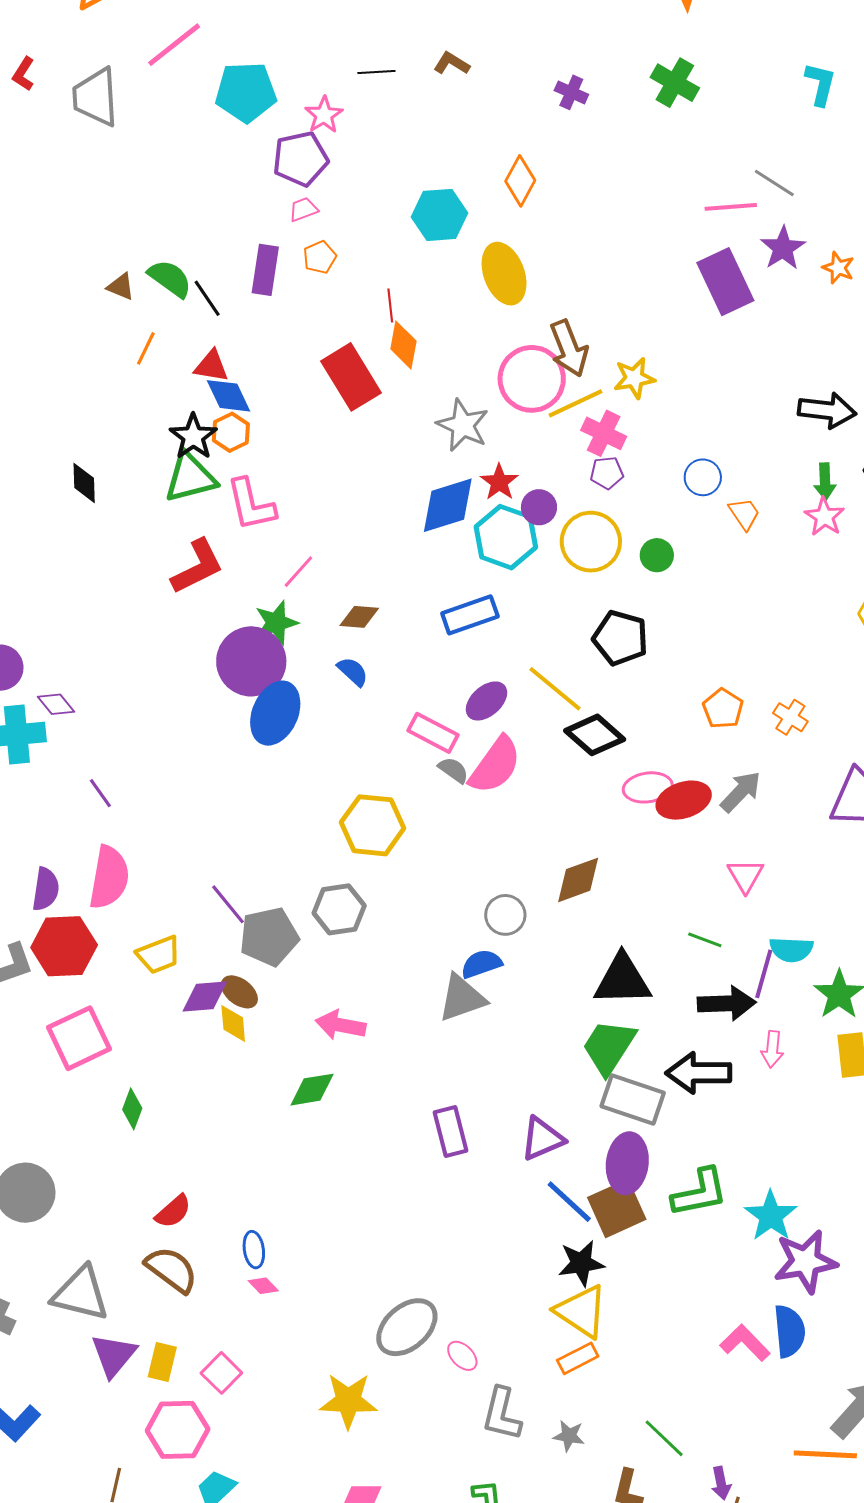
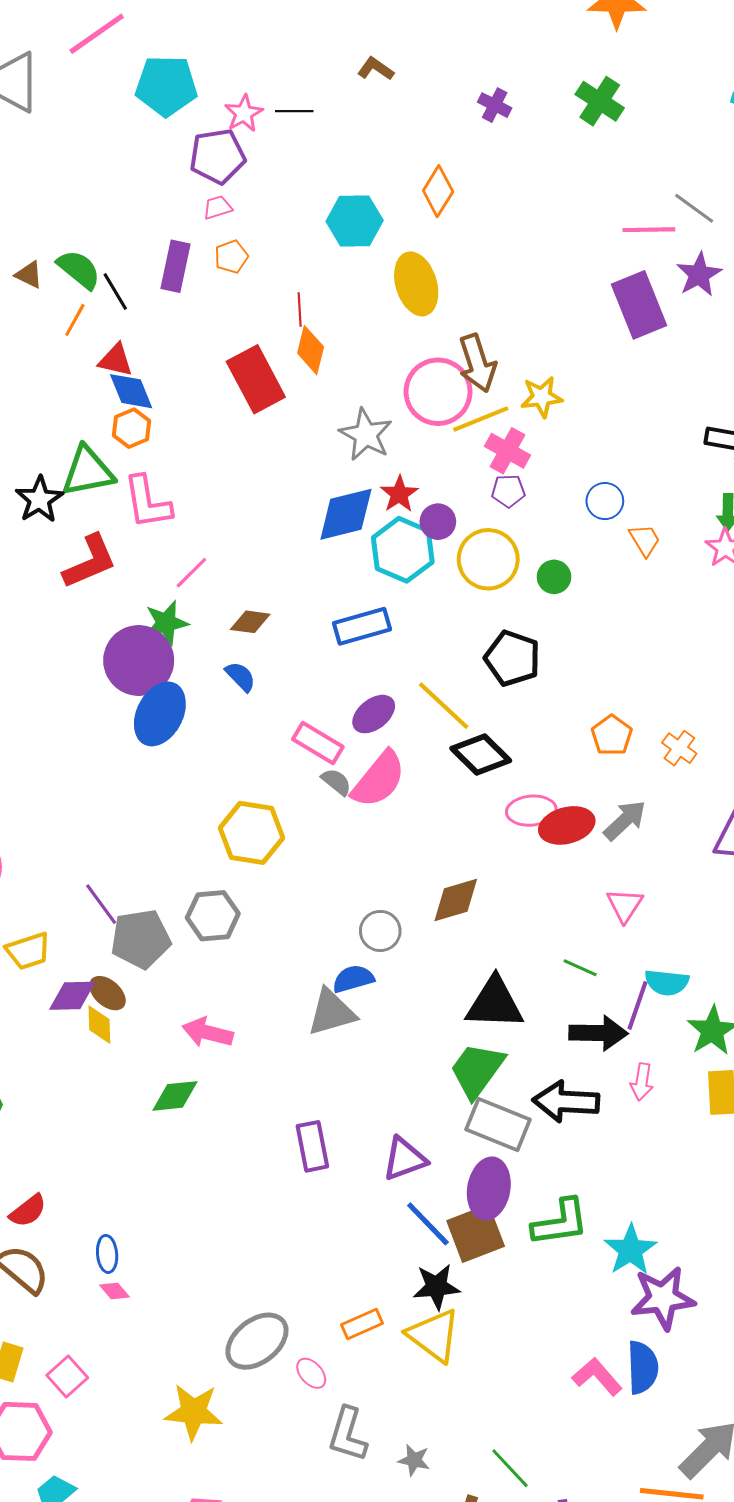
black line: (376, 72) -> (294, 111), moved
orange line: (146, 348) -> (75, 320), moved
black star: (193, 437) -> (39, 499), moved
orange rectangle: (578, 1358) -> (362, 1324), moved

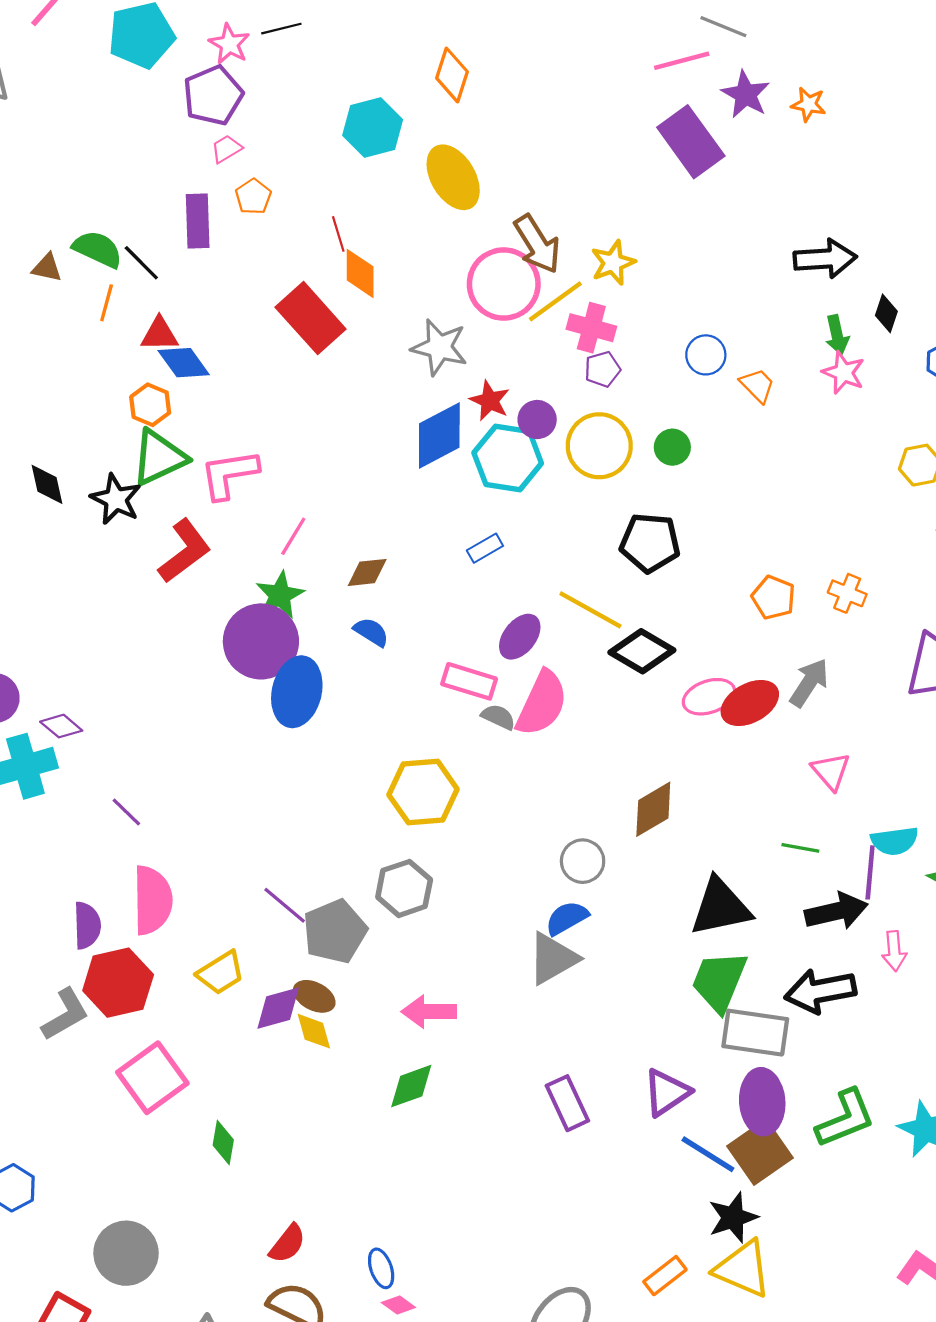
orange hexagon: (131, 428) -> (150, 405), moved
pink L-shape: (147, 502) -> (229, 474), turned 104
blue rectangle: (362, 626) -> (485, 548), size x0.6

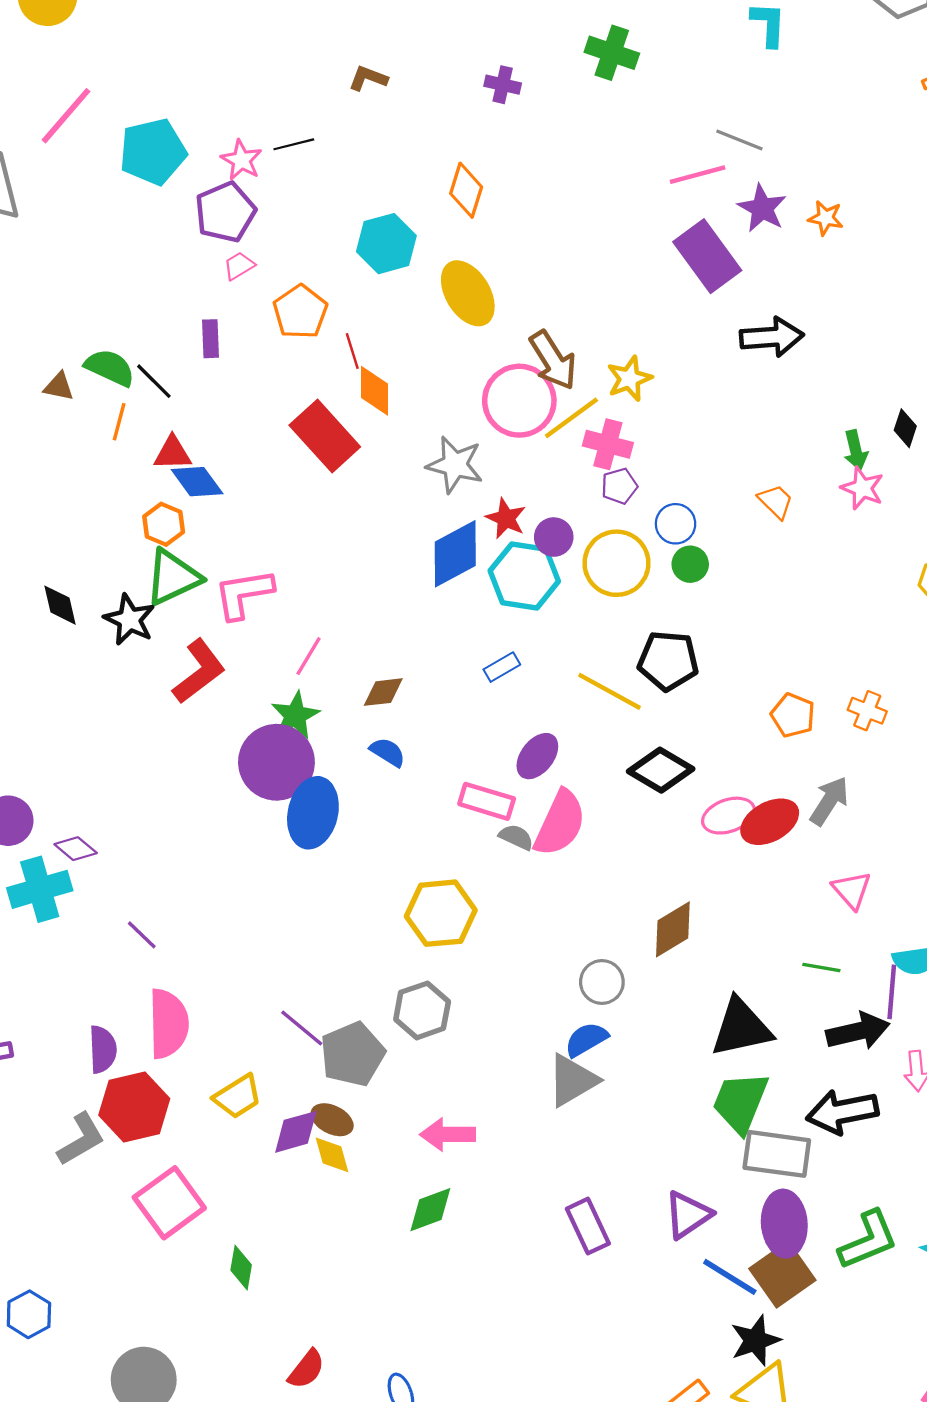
orange pentagon: (253, 197) -> (300, 312), moved, size x1.5
purple rectangle: (198, 221) -> (210, 339), size x0.7
black arrow: (825, 259) -> (772, 337), moved
blue circle: (706, 355) -> (676, 524), moved
yellow line: (590, 610) -> (609, 691), moved

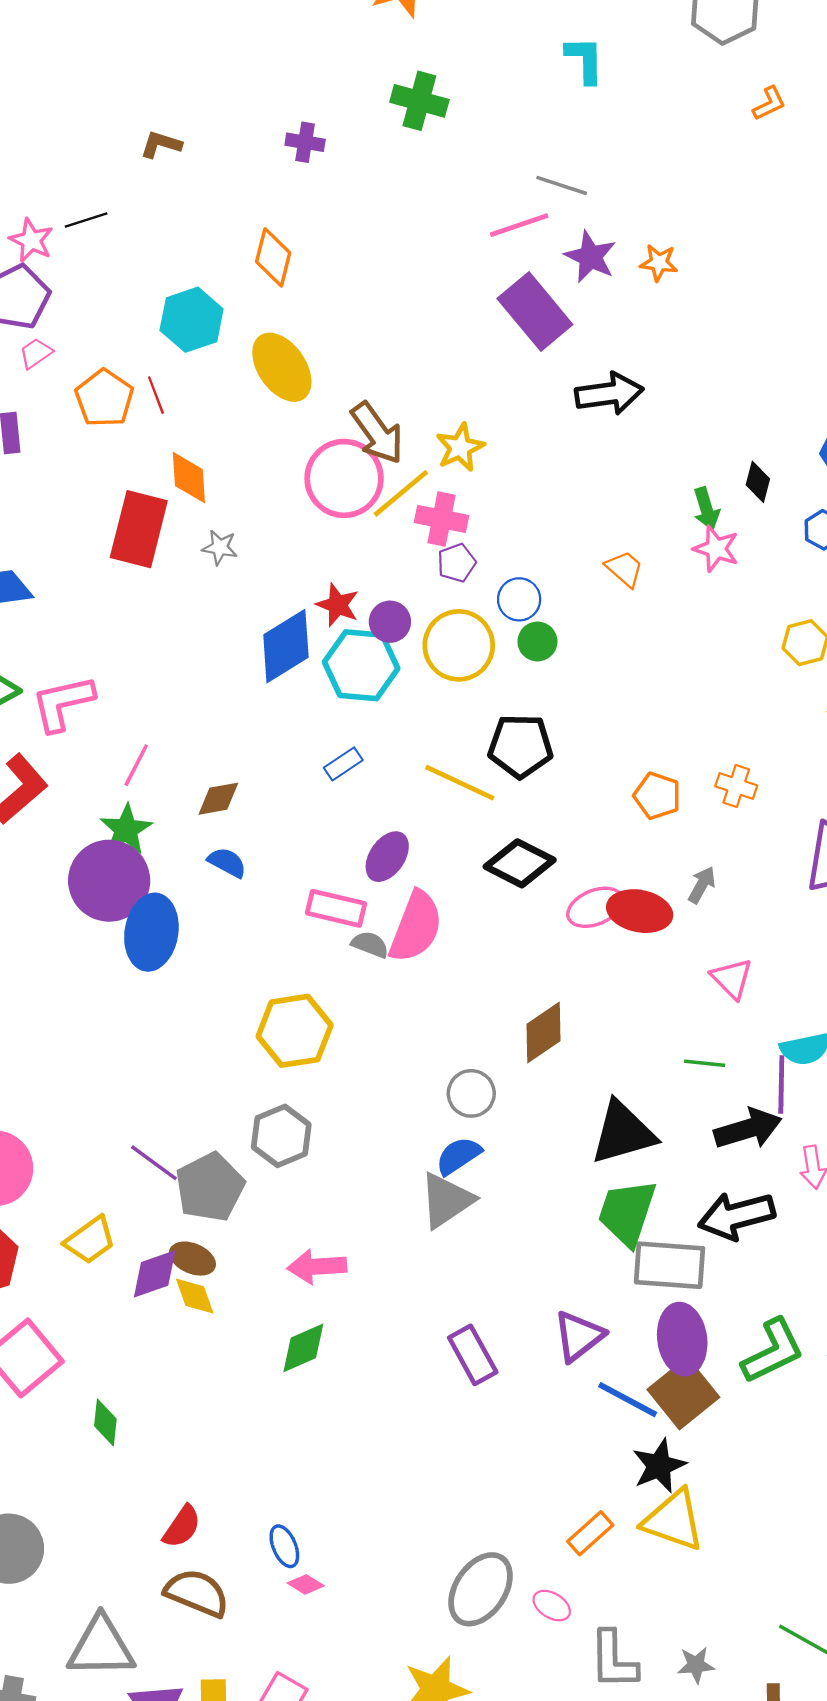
red line: (352, 351) -> (156, 395), moved
red rectangle: (325, 436) -> (139, 529), turned 60
gray star: (455, 465) -> (220, 547), moved, size x0.6
gray arrow: (829, 801) -> (702, 885), size x0.7
red ellipse: (770, 822) -> (640, 911), turned 44

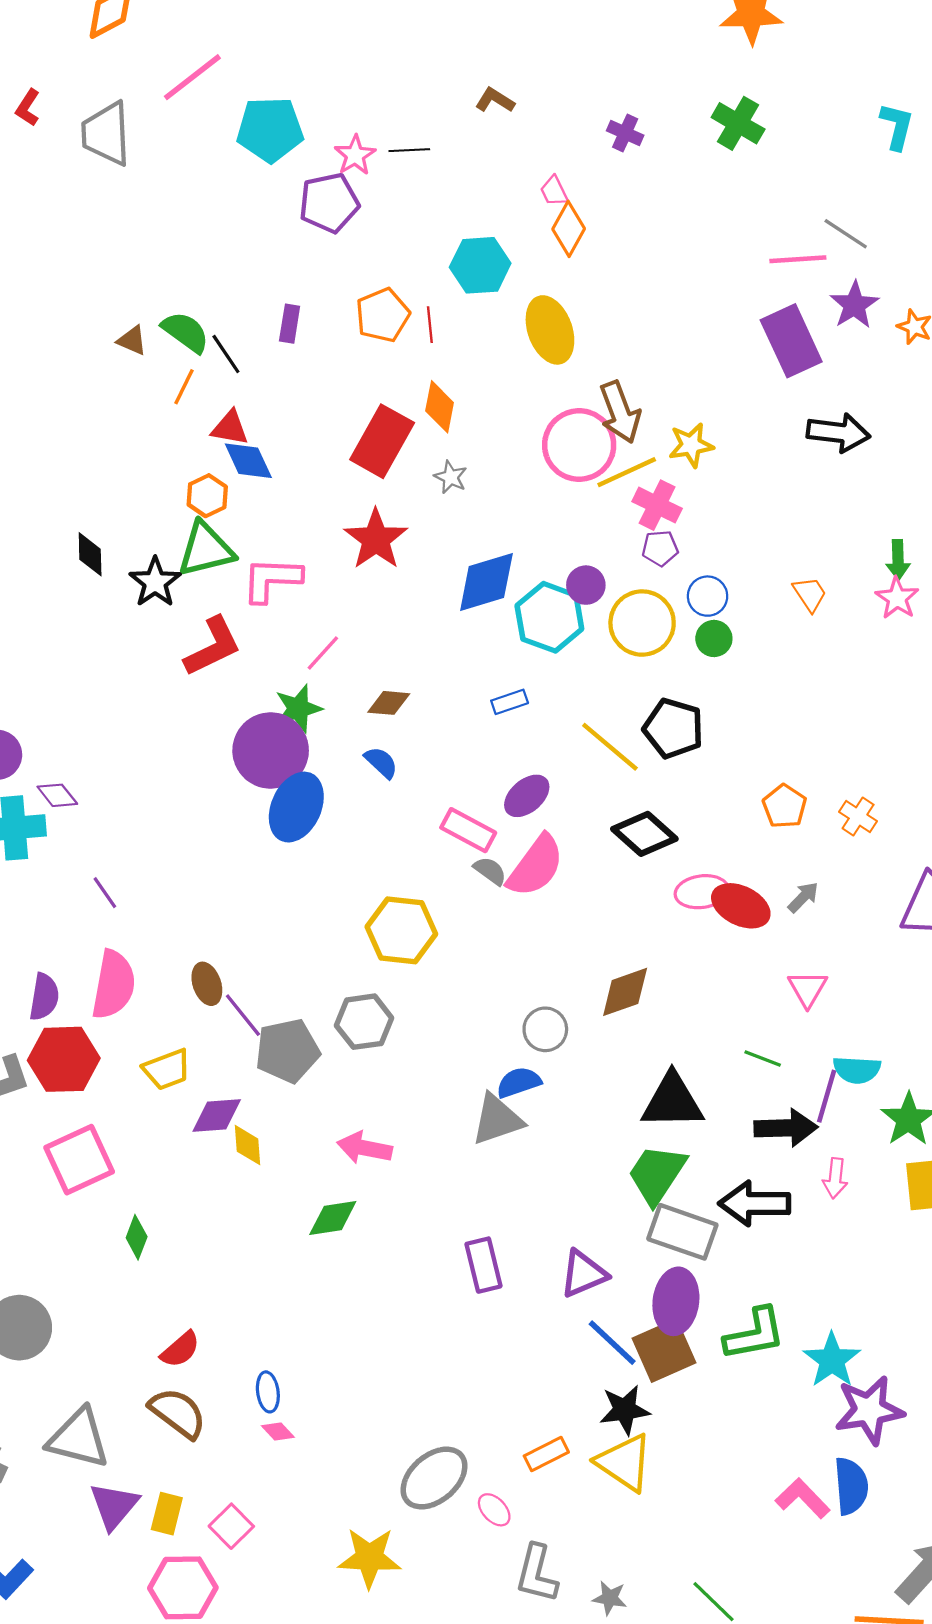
pink trapezoid: (36, 353) -> (554, 191), moved, turned -96
red star: (338, 605) -> (376, 539), moved, size x1.5
brown ellipse: (192, 1259) -> (207, 984), moved, turned 33

